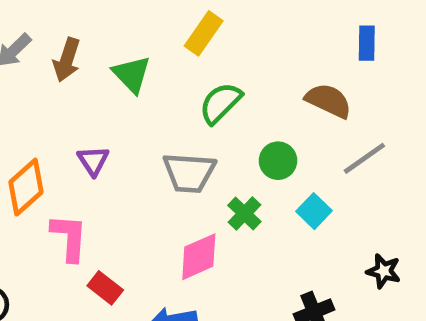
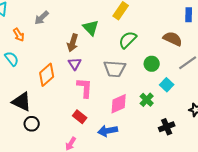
brown arrow: (67, 60) -> (73, 43), moved
green cross: (244, 213) -> (147, 100), moved
pink L-shape: (69, 237) -> (85, 88), moved

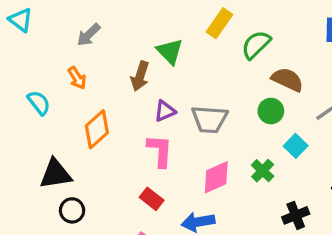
orange arrow: (19, 35) -> (77, 78), moved
brown semicircle: (173, 39) -> (287, 80), moved
green semicircle: (128, 40) -> (256, 45), moved
purple triangle: (75, 64) -> (165, 111), moved, turned 40
black triangle: (22, 102) -> (55, 174), turned -35

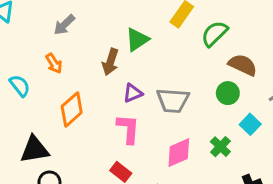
green triangle: (170, 51) -> (137, 40), turned 40

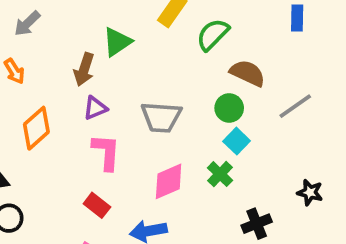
purple triangle: (133, 93) -> (95, 108), moved
cyan square: (250, 124) -> (237, 141), moved

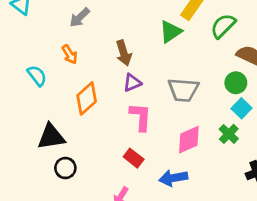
green triangle: (117, 42) -> (170, 32), moved
brown arrow: (84, 69) -> (124, 53), turned -35

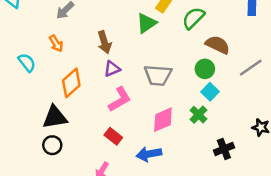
pink L-shape: (141, 117) -> (120, 99), turned 56
black triangle: (51, 137) -> (55, 117), moved

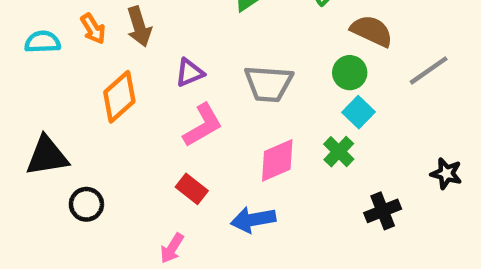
brown arrow: (104, 42) -> (139, 27), moved
cyan semicircle: (27, 63) -> (43, 42), moved, turned -54
black triangle: (55, 117) -> (47, 156), moved

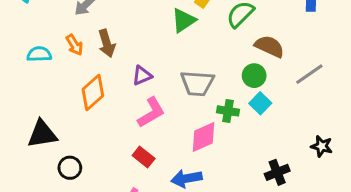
green cross: (339, 152) -> (228, 111), moved, turned -35

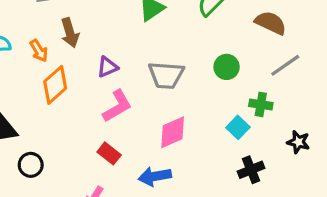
orange arrow: (74, 45) -> (39, 51), moved
brown semicircle: (269, 46) -> (271, 23), moved
cyan square: (260, 103) -> (238, 127), moved
green cross: (228, 111) -> (261, 104), moved

